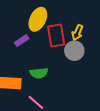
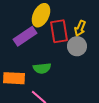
purple rectangle: (22, 41) -> (25, 36), size x1.6

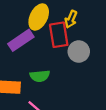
yellow arrow: (80, 28) -> (71, 19), moved

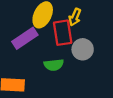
green semicircle: (40, 76) -> (54, 65), moved

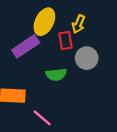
red rectangle: (63, 33) -> (66, 40), size x0.7

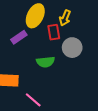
purple rectangle: (26, 46) -> (19, 37), size x0.7

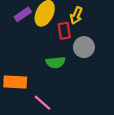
purple rectangle: (19, 37) -> (23, 14), moved

